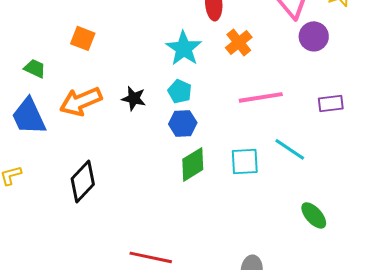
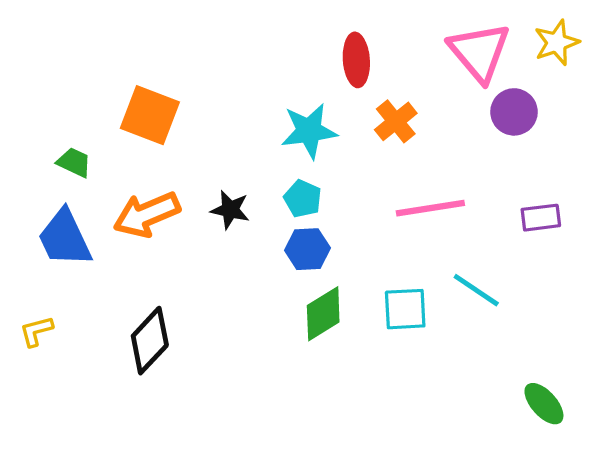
orange square: (83, 38) -> (150, 115), size x1.5
cyan star: (184, 48) -> (309, 131), turned 30
green ellipse: (314, 215) -> (544, 404), moved

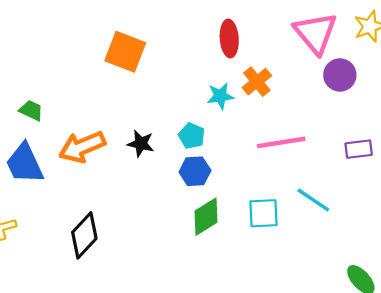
orange square: (150, 115) -> (125, 52), moved
cyan star: (309, 131) -> (220, 96), moved, size x0.7

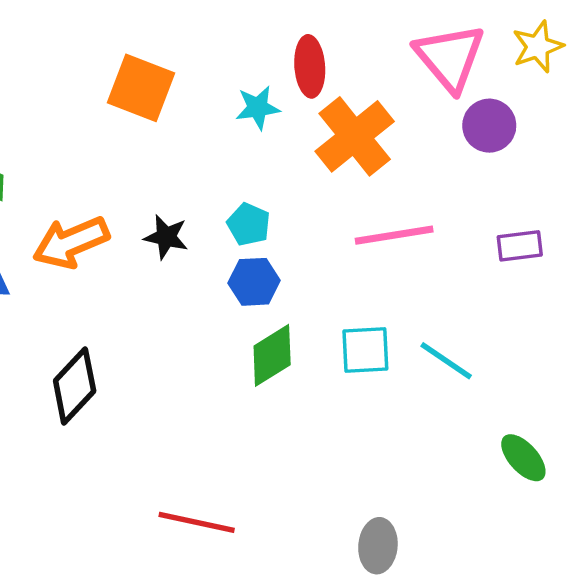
orange cross: (257, 82) -> (355, 136), size x1.6
cyan star: (220, 96) -> (258, 108), moved
cyan line: (313, 200) -> (446, 361), moved

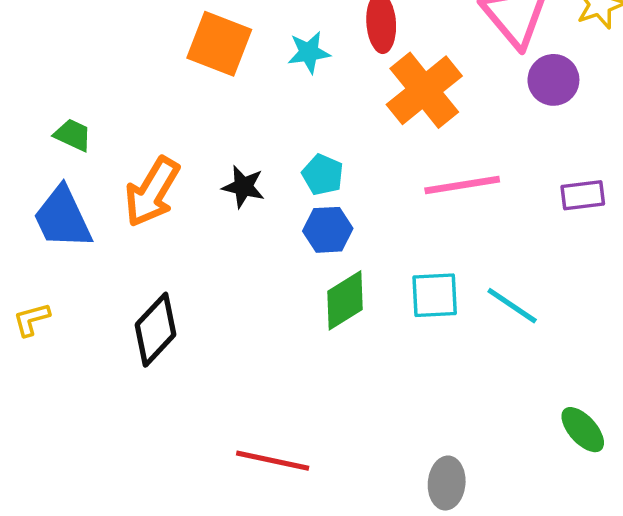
cyan star: (258, 108) -> (309, 52), moved
orange arrow: (71, 242) -> (152, 192), turned -36
green ellipse: (523, 458) -> (583, 430), moved

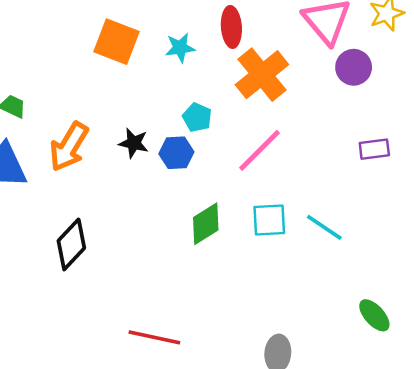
cyan pentagon: (323, 175) -> (197, 117), moved
pink line: (462, 185) -> (259, 150), moved, turned -36
blue hexagon: (328, 230) -> (176, 153), moved

